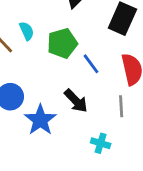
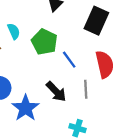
green pentagon: (62, 43) -> (44, 42), turned -30
gray line: (121, 106) -> (86, 89), moved

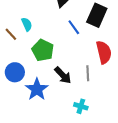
green pentagon: (44, 42) -> (43, 50), moved
blue line: (69, 60) -> (74, 27), moved

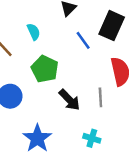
cyan semicircle: (27, 24) -> (34, 32), moved
blue star: (37, 89) -> (37, 138), moved

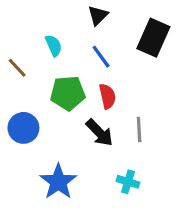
blue line: (83, 40) -> (101, 57), moved
green pentagon: (45, 69) -> (68, 93), turned -30
red semicircle: (120, 71) -> (107, 96), moved, size x0.7

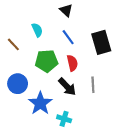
black triangle: (98, 15) -> (66, 10), turned -32
black rectangle: (153, 38) -> (101, 42), moved, turned -40
blue star: (58, 182) -> (40, 103), moved
cyan cross: (128, 182) -> (64, 119), moved

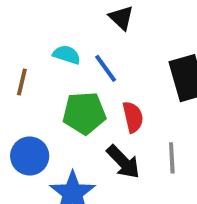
cyan semicircle: (37, 30) -> (67, 55), turned -48
blue line: (68, 37) -> (106, 68), moved
brown line: (13, 44) -> (22, 82), turned 56

